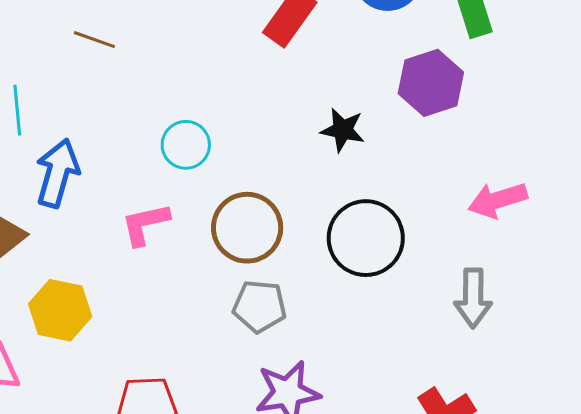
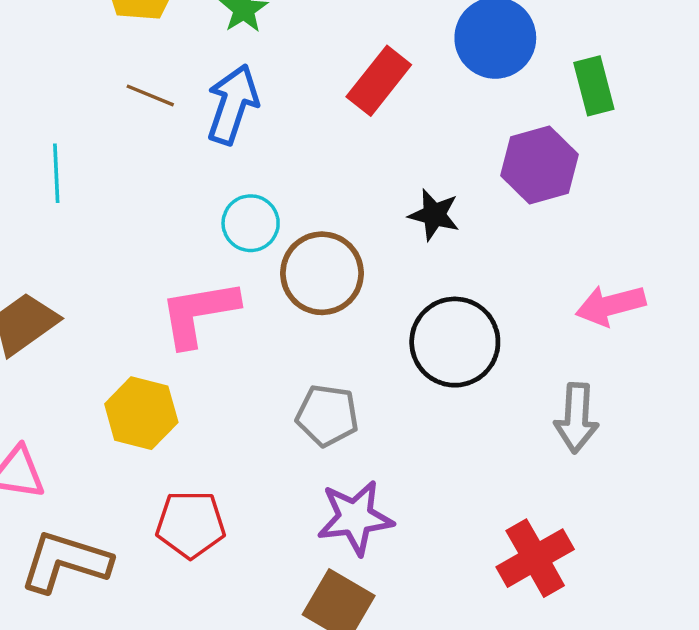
blue arrow: (57, 173) -> (233, 104), moved
pink L-shape: (145, 224) -> (199, 313), size x1.4
brown circle: (247, 228) -> (322, 273), moved
yellow hexagon: (60, 310) -> (141, 413), moved

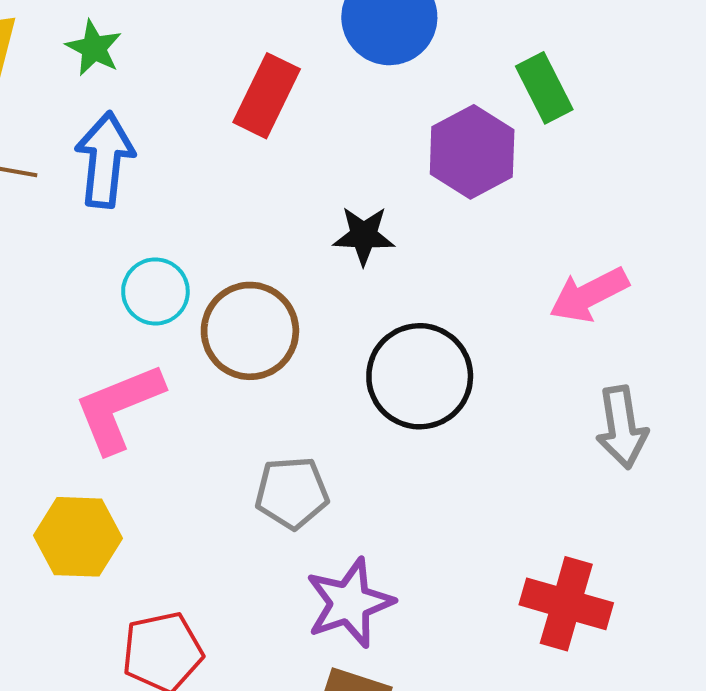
green rectangle: (594, 86) -> (544, 88), moved
gray arrow: (576, 418) -> (622, 427), moved
red cross: (535, 558) -> (566, 604), turned -32

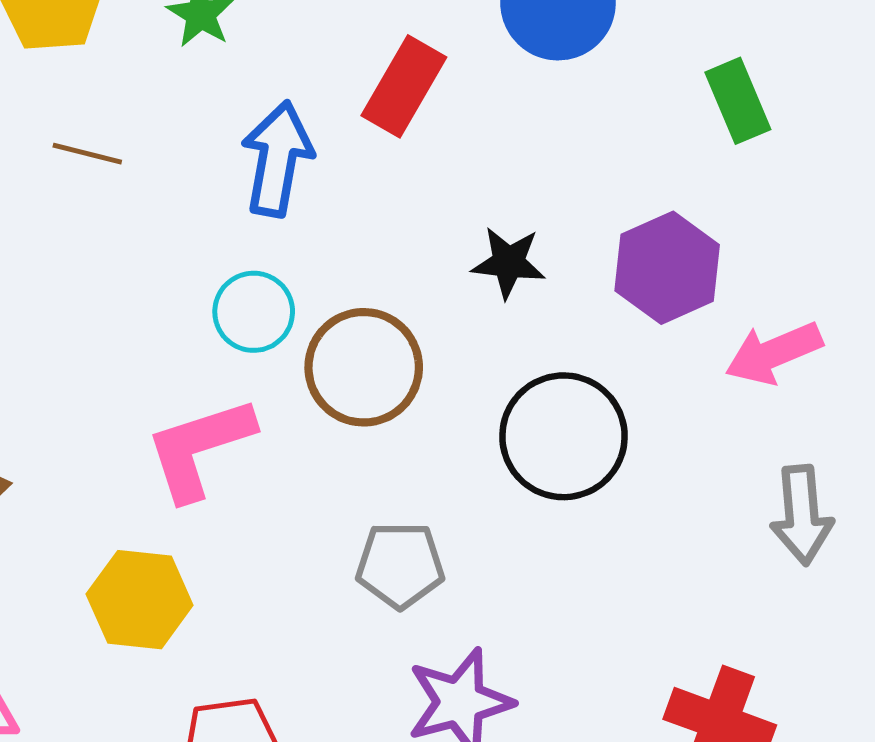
purple hexagon: (472, 152) -> (667, 268), moved
blue arrow: (105, 160) -> (277, 159), moved

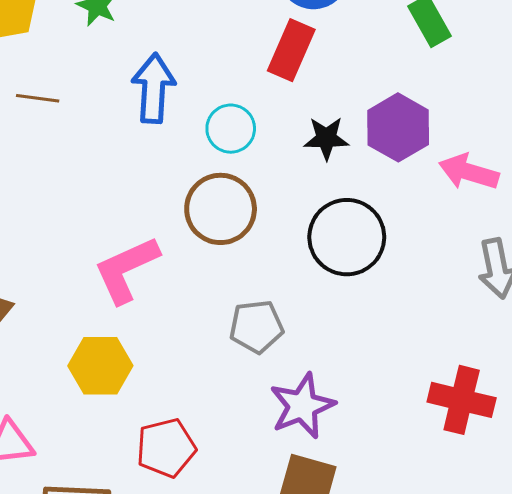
red rectangle: (404, 86) -> (291, 50), moved
black star: (509, 263) -> (326, 138), moved
cyan circle: (254, 312) -> (231, 129), moved
pink arrow: (774, 353) -> (469, 172), turned 46

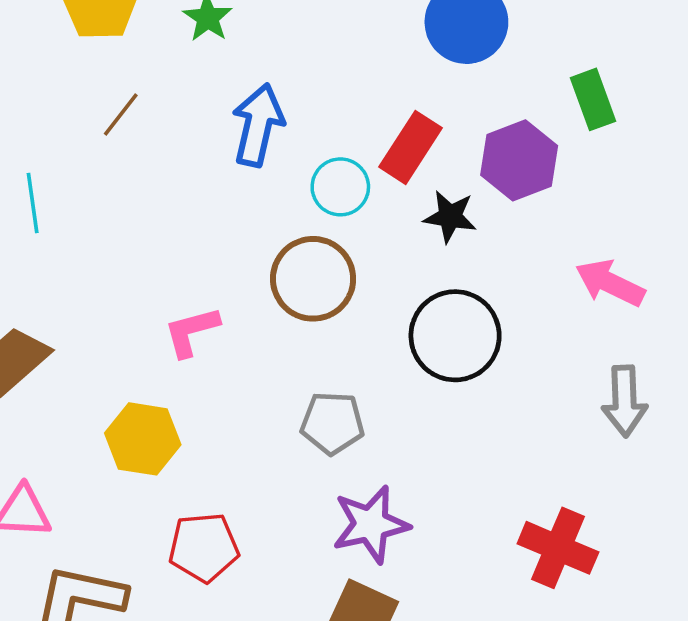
red rectangle: (291, 50) -> (411, 147), moved
brown line: (38, 98) -> (121, 115), turned -69
purple hexagon: (398, 127) -> (519, 160), moved
pink L-shape: (126, 269) -> (191, 331), size x0.7

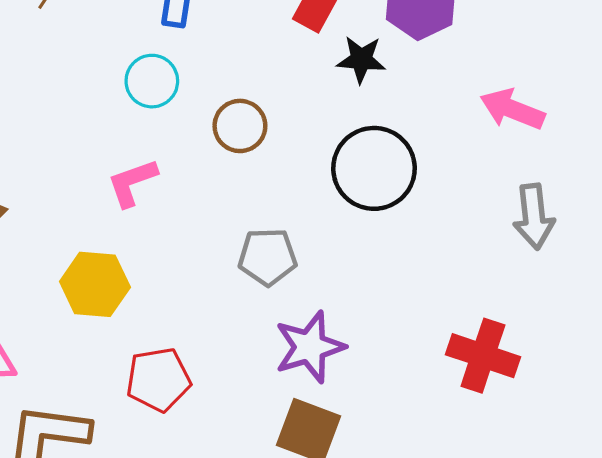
cyan circle: (340, 187) -> (152, 81), moved
brown circle: (313, 279) -> (240, 126), size x0.7

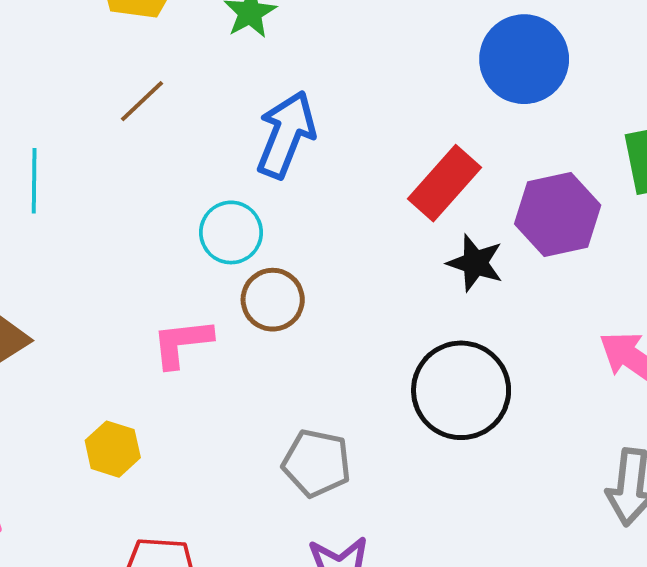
brown circle: (240, 126) -> (273, 300), moved
yellow hexagon: (95, 284) -> (113, 449), size x0.7

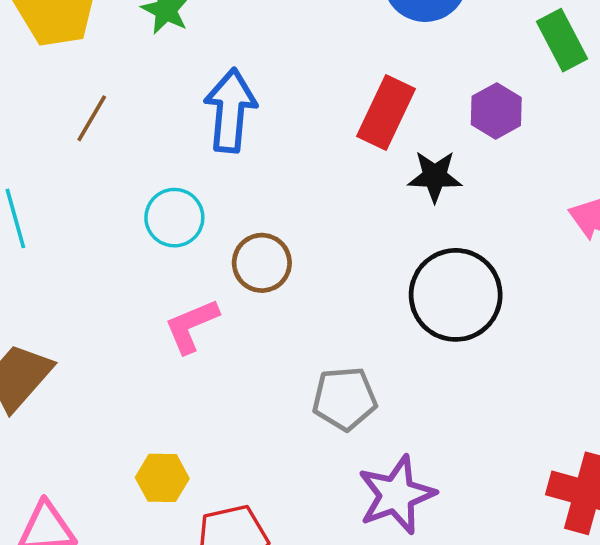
purple hexagon: (558, 214) -> (496, 111), size x0.7
cyan circle: (231, 232) -> (174, 218), moved
yellow hexagon: (113, 449) -> (162, 478), moved

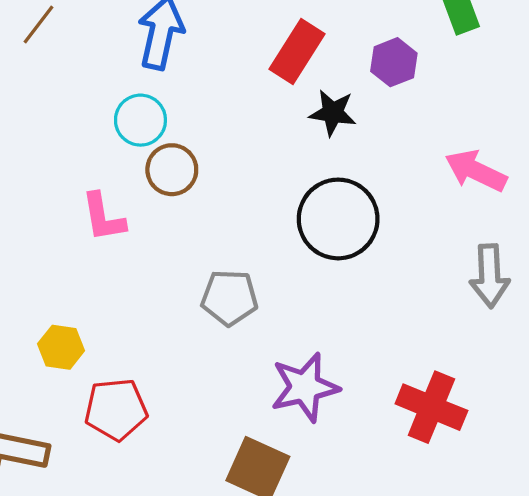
cyan circle: (174, 218) -> (140, 120), moved
pink L-shape: (191, 326) -> (103, 217), turned -84
purple star: (396, 495) -> (305, 387), moved

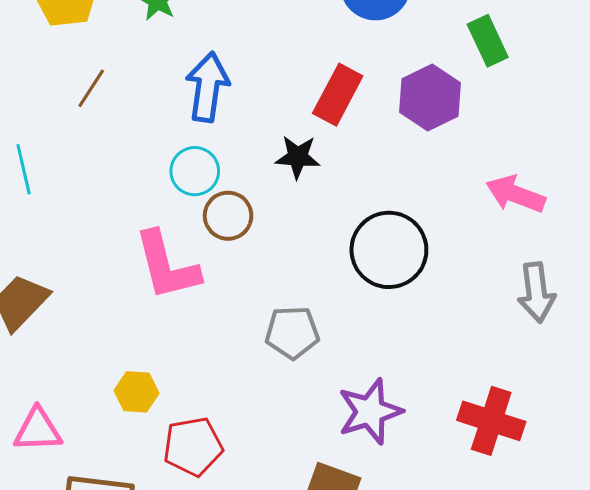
purple hexagon: (394, 62) -> (430, 98), size x1.4
black star: (333, 113) -> (298, 157), moved
pink L-shape: (103, 217) -> (167, 266), size x1.5

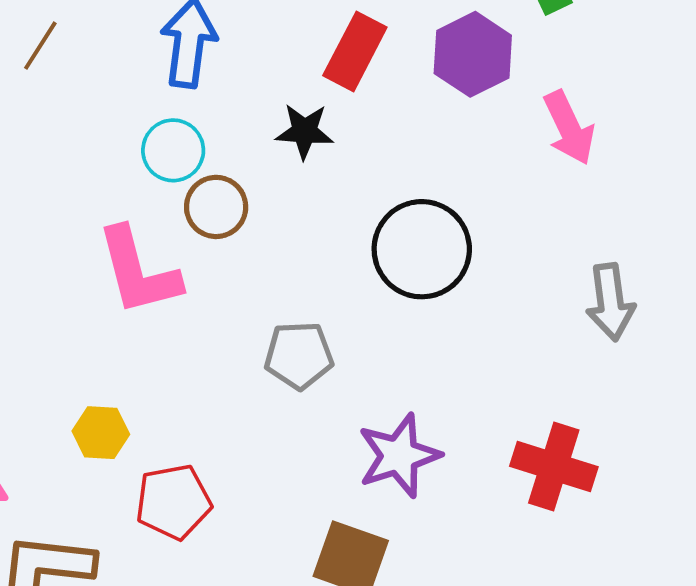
pink arrow: (516, 194) -> (569, 128), moved, turned -136

